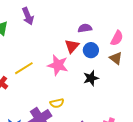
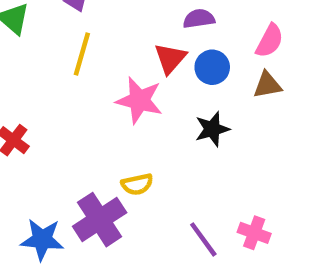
brown triangle: (116, 58) -> (267, 85), turned -48
yellow line: (24, 68) -> (82, 54), moved, turned -42

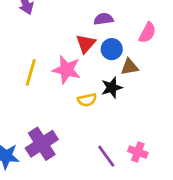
yellow line: (82, 54) -> (31, 72), moved
brown triangle: (267, 85) -> (130, 67), moved
yellow semicircle: (137, 184) -> (87, 100), moved

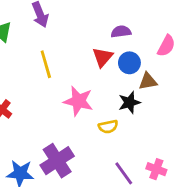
pink star: (66, 70) -> (78, 101), moved
yellow line: (31, 72) -> (46, 64), moved, turned -32
yellow semicircle: (87, 100) -> (108, 127), moved

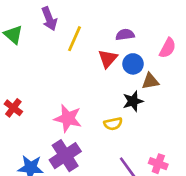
yellow line: (46, 64) -> (75, 39), moved, turned 40
pink star: (78, 101) -> (68, 118), moved

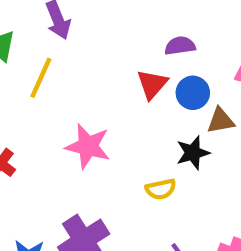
yellow line: (75, 39) -> (41, 78), moved
pink star: (68, 118) -> (88, 146), moved

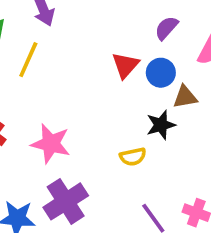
purple semicircle: (180, 46) -> (166, 28), moved, turned -40
pink star: (88, 146) -> (51, 144), moved

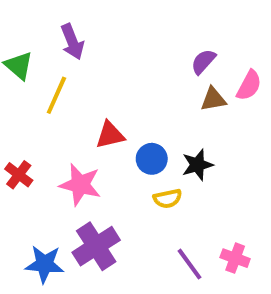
red triangle: (125, 65) -> (110, 135), moved, turned 36
blue circle: (161, 73) -> (152, 159), moved
brown triangle: (185, 97) -> (213, 99), moved

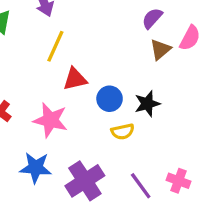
yellow line: (56, 95) -> (55, 46), moved
brown triangle: (213, 99) -> (160, 49), turned -30
purple cross: (96, 246) -> (85, 181), moved
blue star: (45, 264) -> (36, 168), moved

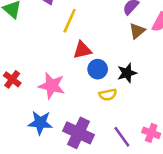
yellow line: (55, 46) -> (70, 21), moved
red triangle: (75, 79) -> (82, 50), moved
purple cross: (85, 181) -> (79, 133), turned -32

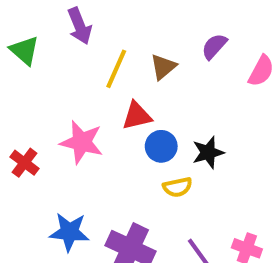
brown triangle: (137, 31) -> (163, 67), moved
pink star: (52, 86) -> (82, 142), moved

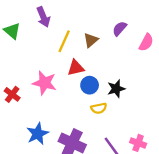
blue star: (69, 232) -> (38, 134), turned -30

